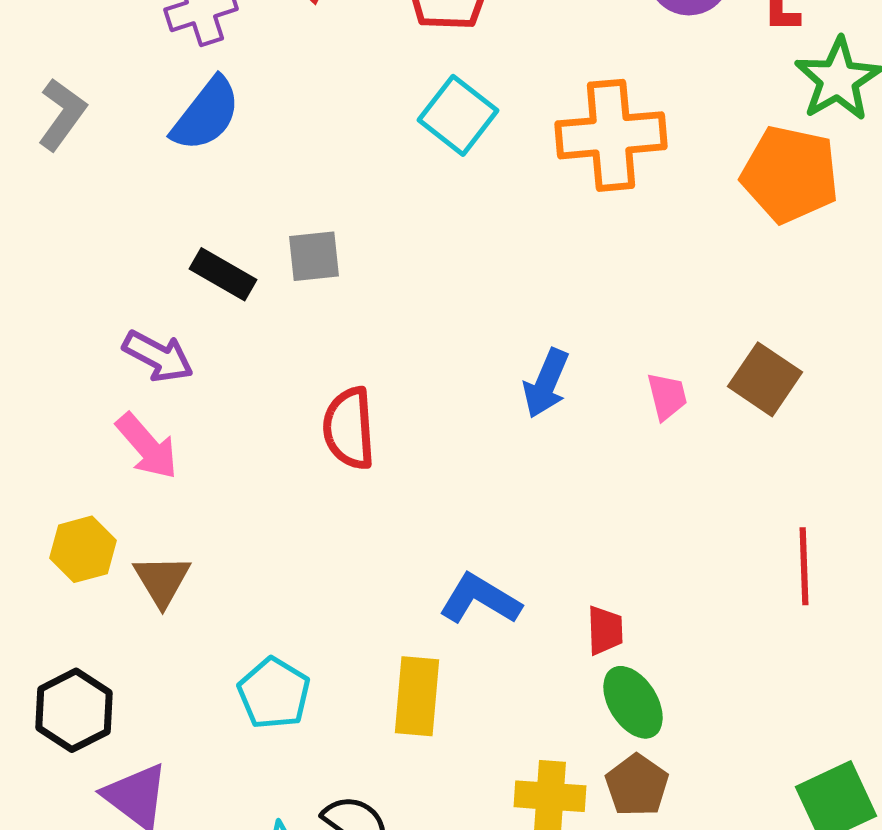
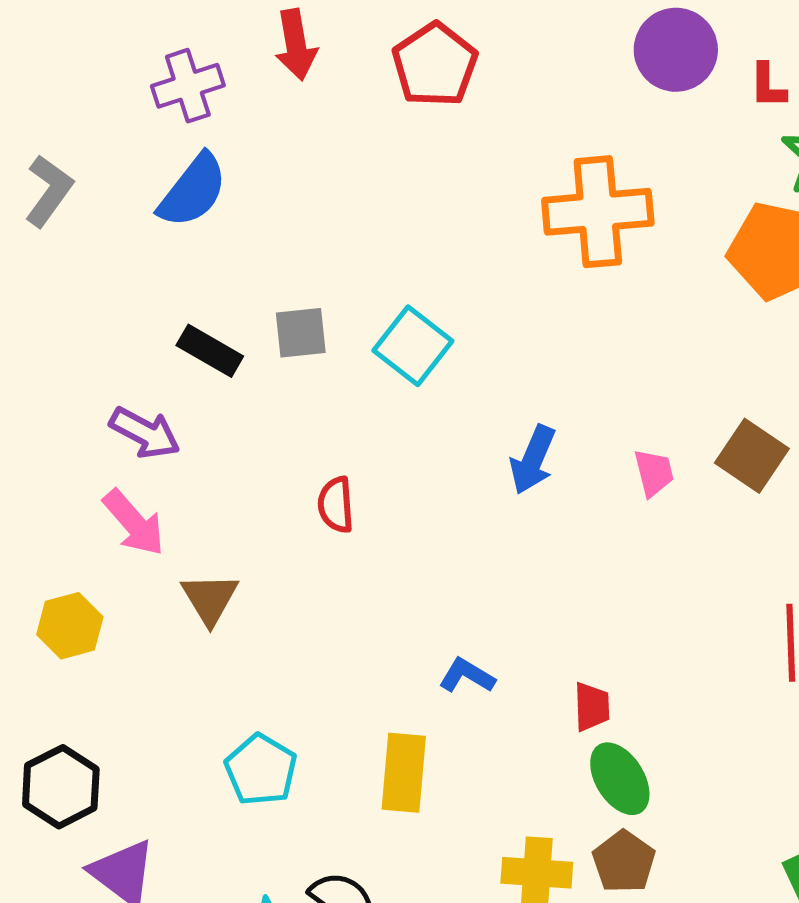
cyan square: (458, 115) -> (413, 346), moved
red semicircle: (349, 428) -> (336, 505), size x0.7
brown triangle: (162, 580) -> (210, 599), moved
blue L-shape: (480, 599) -> (467, 676), size x0.7

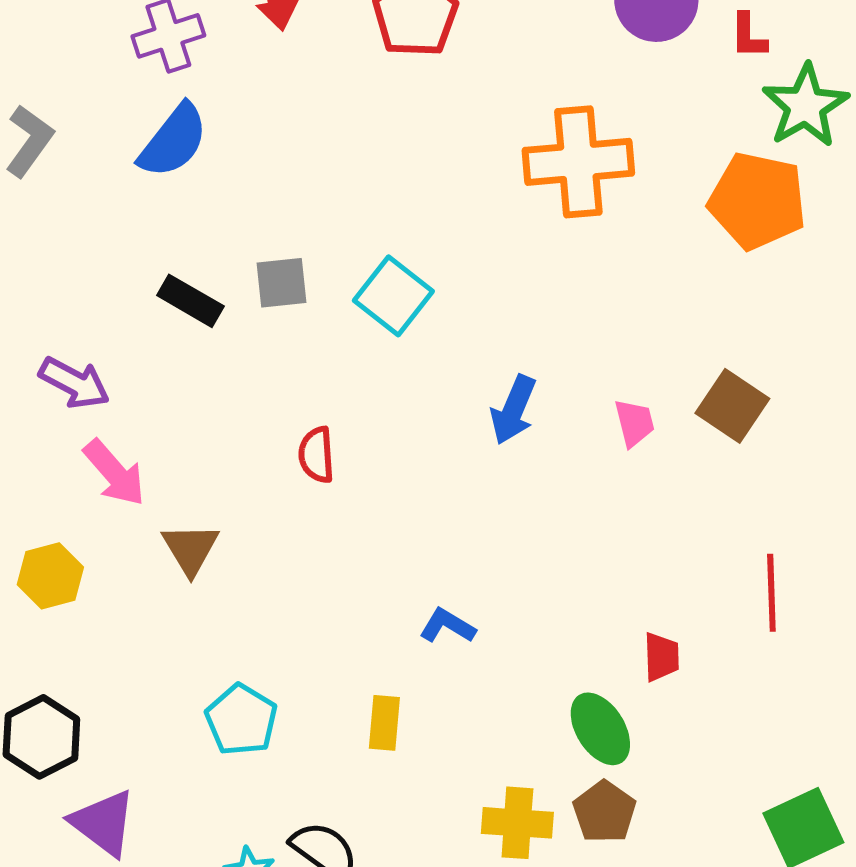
purple arrow: (145, 433) -> (74, 383), moved
red trapezoid: (592, 707) -> (661, 657), moved
yellow rectangle: (404, 773) -> (384, 723), size x0.7

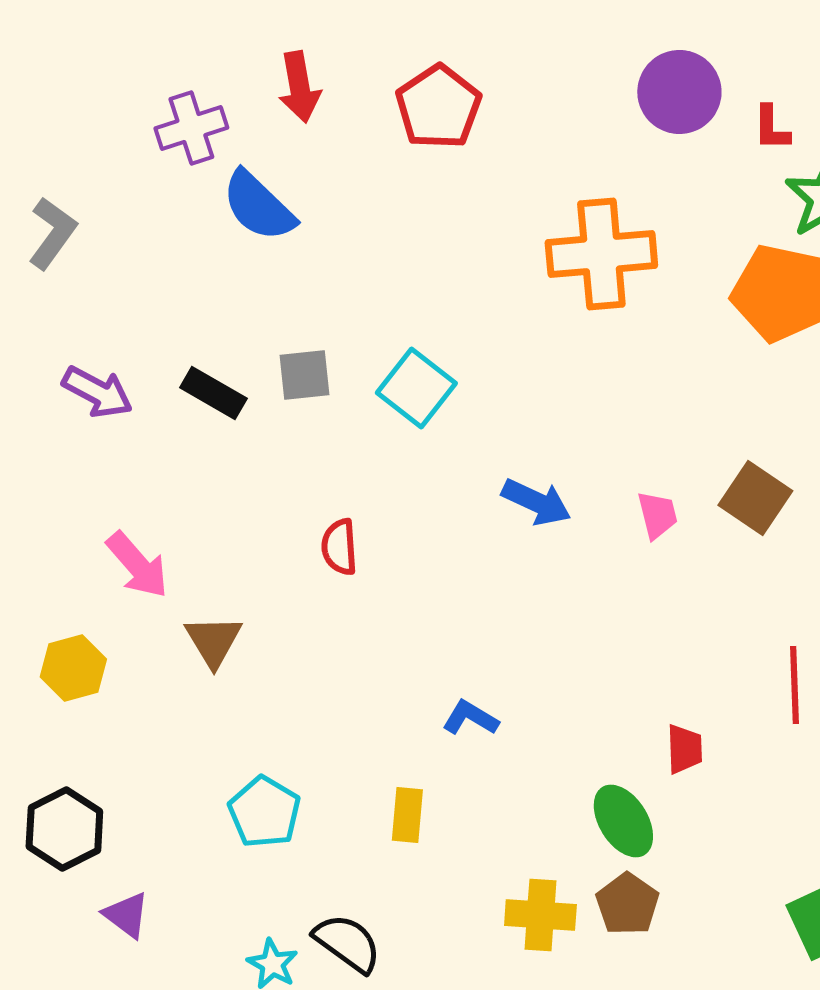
blue semicircle: (173, 141) -> (258, 206), moved, turned 96
purple arrow: (74, 383) -> (97, 392), moved
blue arrow: (513, 410) -> (536, 502), turned -88
purple triangle: (103, 823) -> (126, 915), size x0.7

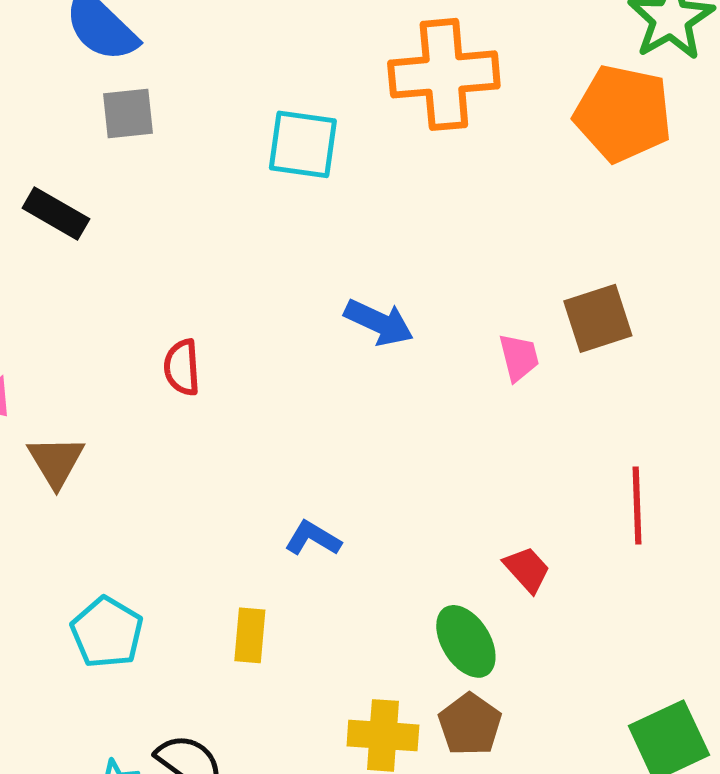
gray square: (304, 375) -> (128, 113), moved
cyan square: (416, 388) -> (303, 144), moved, turned -30
brown square: (755, 498) -> (598, 318), turned 38
pink trapezoid: (657, 515) -> (519, 357), moved
red trapezoid: (684, 749) -> (527, 569), turned -40

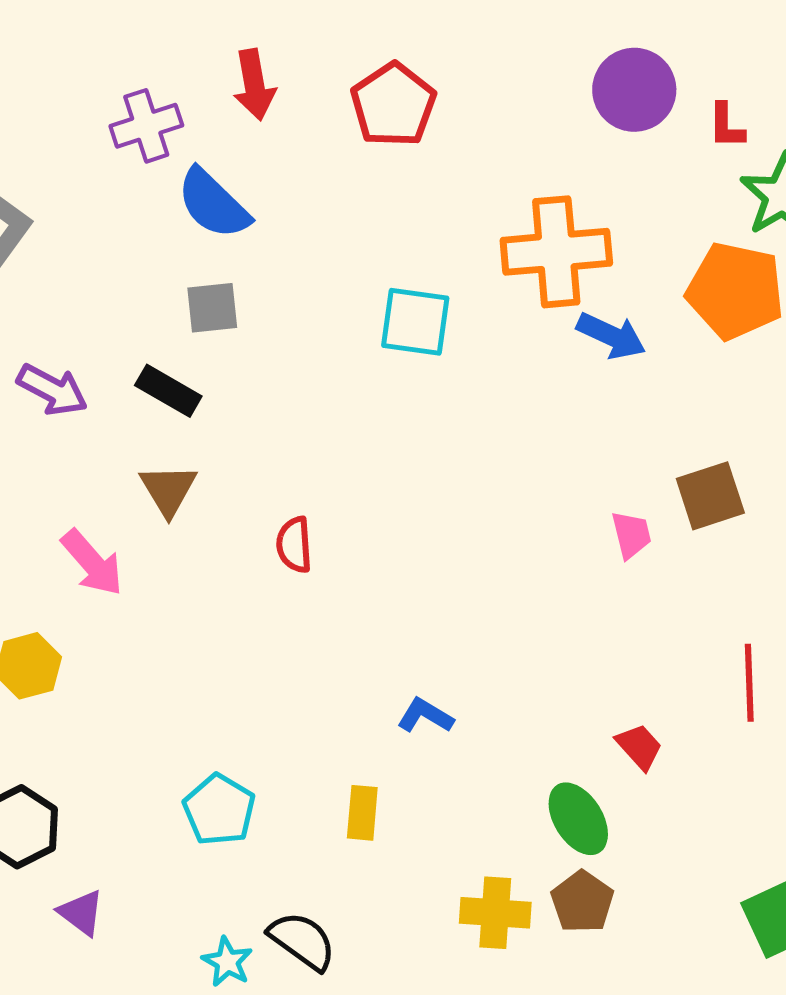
gray square: (128, 113) -> (212, 308), moved
blue arrow: (379, 322) -> (611, 336), moved
brown triangle: (56, 461) -> (168, 490), moved

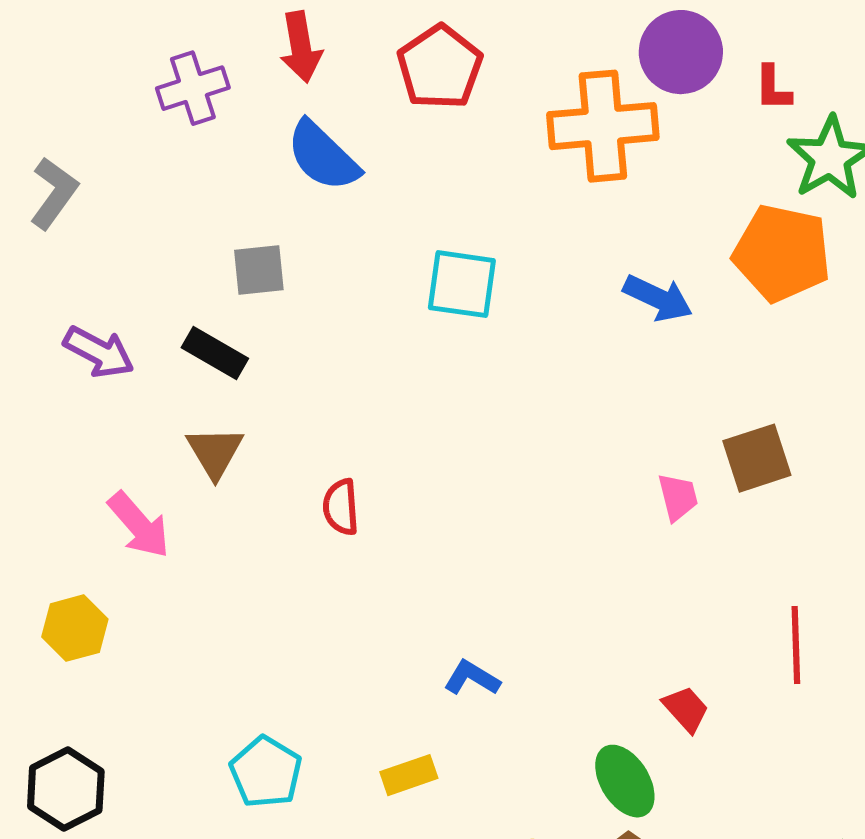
blue semicircle: (213, 204) -> (323, 156), moved
orange cross: (556, 252) -> (603, 126), moved
yellow rectangle: (362, 813) -> (409, 775), turned 66

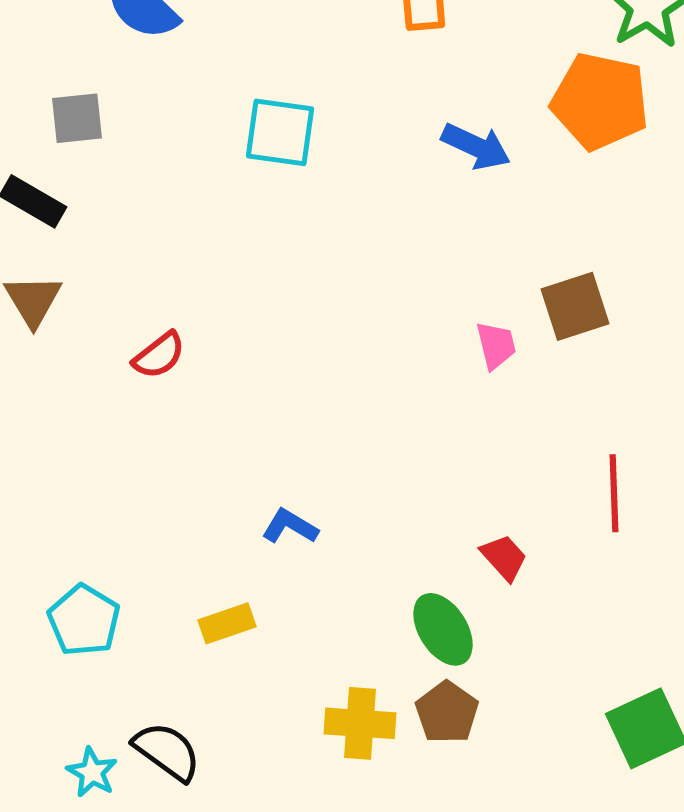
red semicircle: (341, 507) -> (159, 355), turned -124

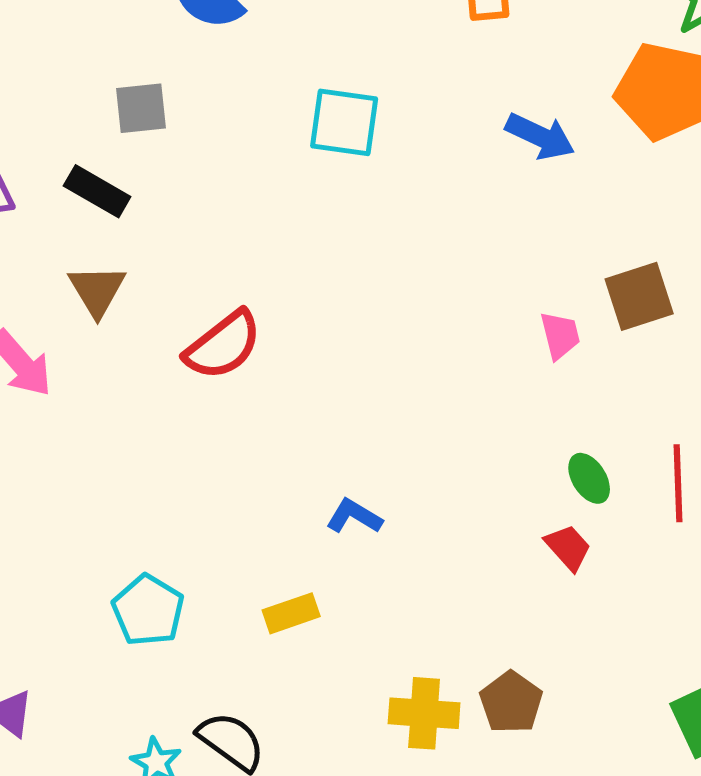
red semicircle: (159, 355) -> (223, 345), size x1.5
green ellipse: (443, 629) -> (589, 478), moved, size x0.7

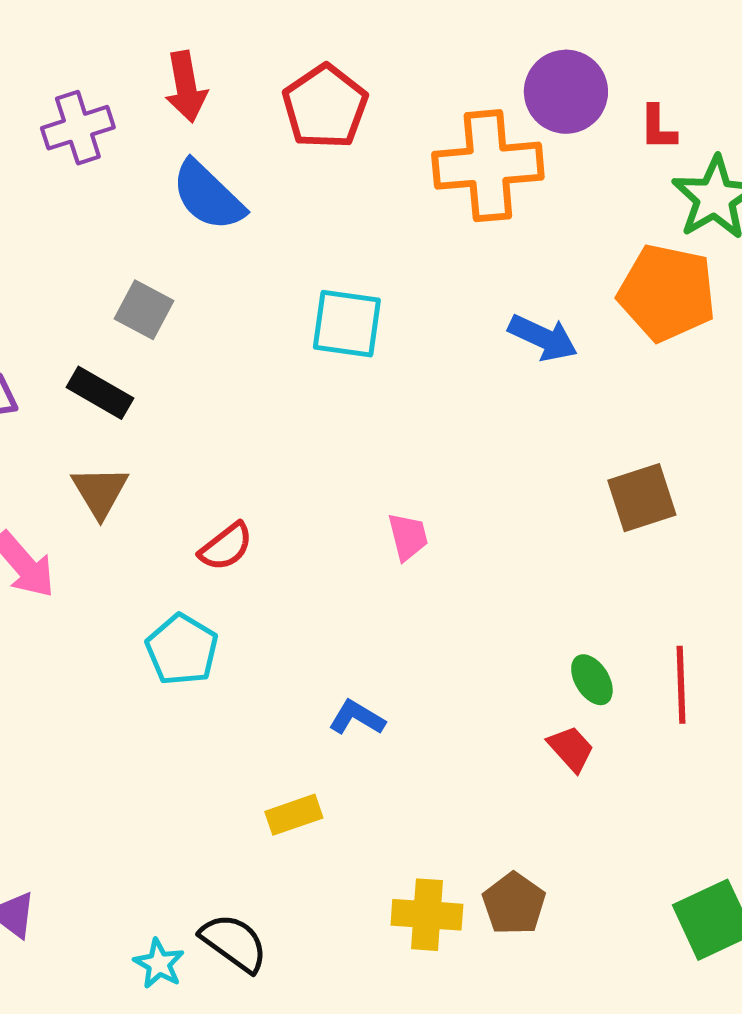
gray square: (141, 108) -> (144, 310), turned 34
pink trapezoid: (560, 335) -> (408, 537), moved
red semicircle: (223, 345) -> (226, 547), size x0.7
cyan pentagon: (148, 610) -> (182, 650), moved

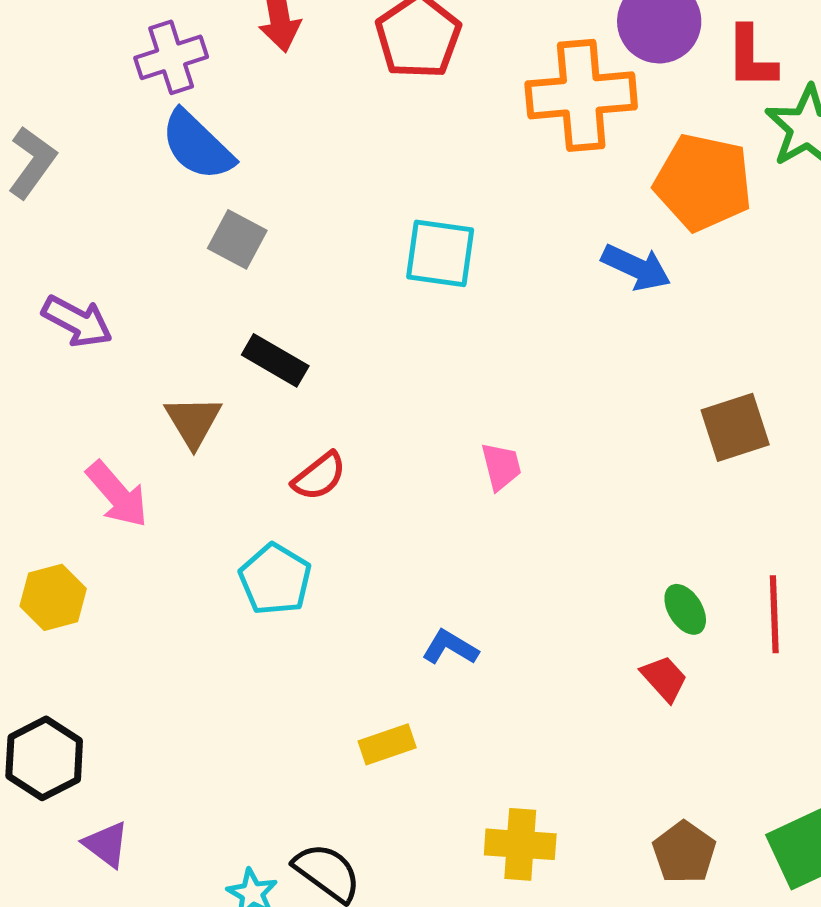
red L-shape: (658, 128) -> (751, 57), size x1.4
blue semicircle: (208, 196) -> (197, 145), moved
orange pentagon: (667, 293) -> (703, 182), moved
black rectangle: (100, 393) -> (275, 360), moved
brown pentagon: (514, 904) -> (684, 852), moved

